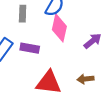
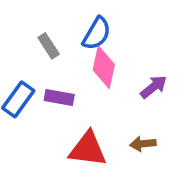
gray rectangle: (23, 14) -> (49, 46), turned -35

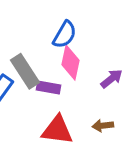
gray rectangle: (49, 46) -> (25, 71), moved, size x1.6
purple rectangle: (59, 98) -> (48, 87), moved

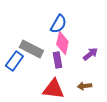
gray rectangle: (25, 71) -> (31, 49), turned -30
purple rectangle: (48, 87) -> (57, 60), moved, turned 70

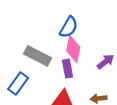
blue rectangle: (14, 61) -> (18, 84), moved

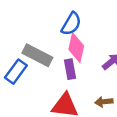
blue rectangle: (18, 84) -> (16, 72), moved

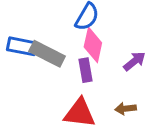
blue rectangle: (16, 72) -> (22, 46), moved, turned 65

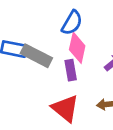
red triangle: (80, 113) -> (65, 108), turned 32

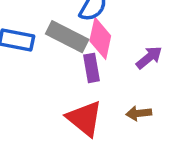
gray rectangle: (36, 56) -> (67, 37), moved

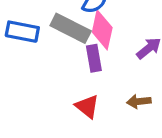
red triangle: (85, 119) -> (87, 106), size x0.7

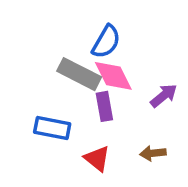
pink diamond: (102, 30) -> (113, 76), turned -39
blue rectangle: (22, 32) -> (52, 128), moved

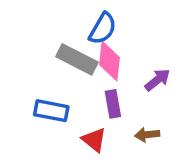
pink diamond: (113, 76) -> (109, 61), turned 33
purple rectangle: (104, 106) -> (113, 104), moved

